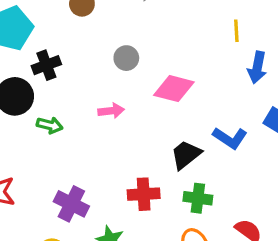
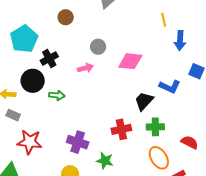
pink arrow: (111, 111) -> (85, 68), moved

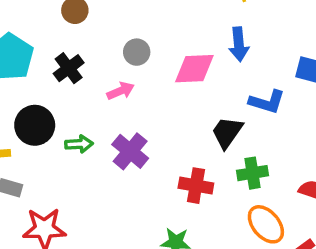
blue arrow: (180, 40) -> (239, 44), moved
black cross: (49, 59) -> (69, 68), moved
red cross: (121, 129) -> (196, 186), turned 30
purple cross: (78, 142) -> (130, 151), moved, turned 30

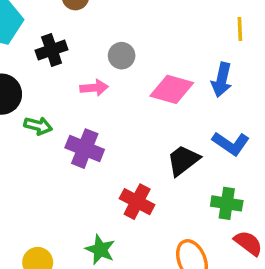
purple cross: (130, 151) -> (85, 149), turned -36
green cross: (253, 173) -> (227, 203), moved

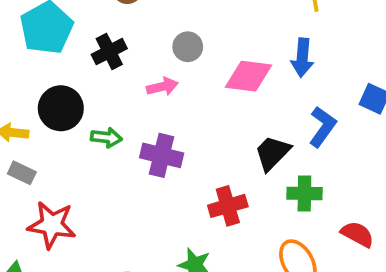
blue L-shape: (231, 143) -> (322, 127), turned -81
red cross: (137, 202) -> (228, 206), turned -36
green cross: (227, 203) -> (304, 193), moved

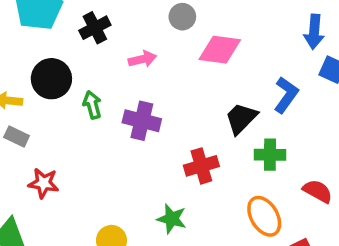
gray circle: (188, 47) -> (182, 17), moved
blue arrow: (302, 58) -> (314, 32), moved
green arrow: (106, 138) -> (92, 105), turned -112
red star: (52, 225) -> (44, 183), size x0.7

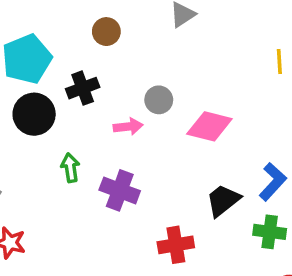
gray circle: (182, 17) -> (159, 100), moved
black circle: (51, 79) -> (34, 114), moved
green cross: (270, 155) -> (270, 232), moved

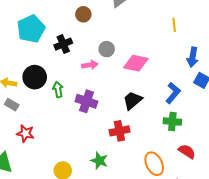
brown circle: (106, 32) -> (83, 14), moved
black circle: (34, 114) -> (35, 77), moved
black trapezoid: (223, 200) -> (132, 100), moved

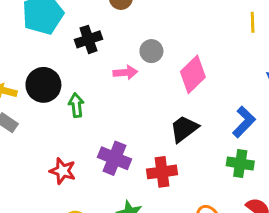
pink diamond: (136, 63) -> (193, 74), turned -60
purple cross: (86, 101) -> (114, 158), moved
red star: (25, 133) -> (63, 171), moved

